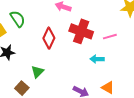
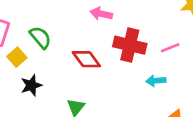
red diamond: (49, 38) -> (86, 59), turned -55

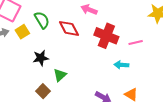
red diamond: (86, 59) -> (69, 28), moved
black star: (31, 85) -> (41, 58), moved

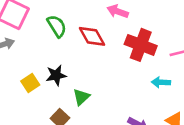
yellow square: (22, 32) -> (30, 83), moved

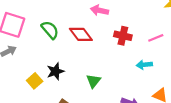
red cross: (141, 45) -> (123, 36), size x0.7
green triangle: (81, 97) -> (93, 81), moved

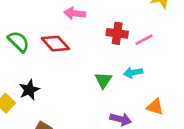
red cross: (123, 36) -> (117, 33), moved
green triangle: (93, 81) -> (103, 80), moved

